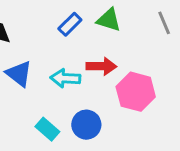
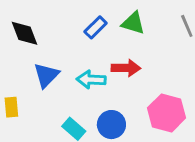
blue triangle: (19, 74) -> (46, 75), turned 36
pink hexagon: (136, 92) -> (167, 113), moved

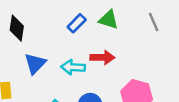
black diamond: (24, 33) -> (17, 28), turned 30

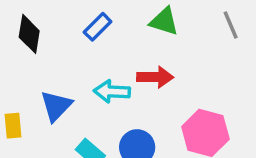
blue rectangle: (77, 23) -> (98, 27), moved
blue triangle: (35, 64) -> (56, 106), moved

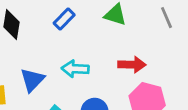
red arrow: (155, 77) -> (132, 65), moved

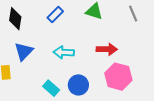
blue triangle: (32, 80) -> (24, 51), moved

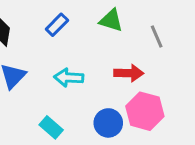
gray line: (133, 13) -> (157, 36), moved
blue circle: (78, 85) -> (108, 123), moved

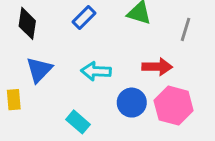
gray line: (157, 36) -> (185, 29), turned 40
blue circle: (108, 123) -> (132, 103), moved

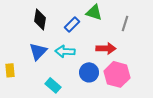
blue rectangle: (84, 17) -> (72, 24), moved
black diamond: (27, 23) -> (40, 19), moved
blue triangle: (39, 70) -> (38, 51), moved

